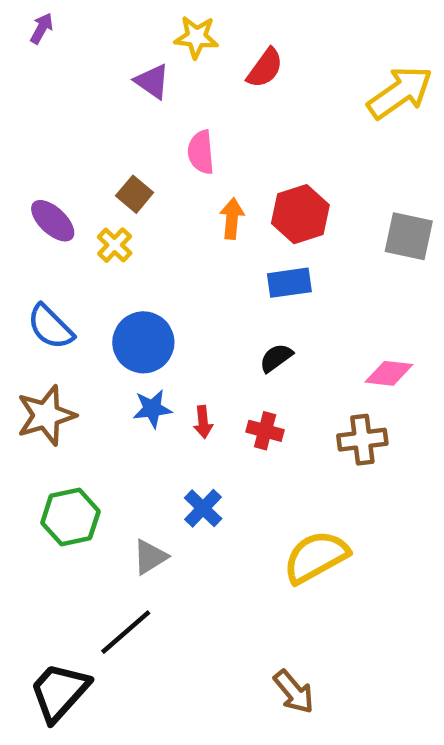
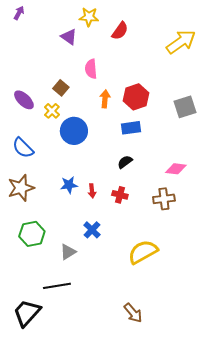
gray square: (409, 236) -> (185, 107), turned -30
blue circle: (143, 342) -> (74, 131), moved
black line: (126, 632) -> (57, 286), turned 32

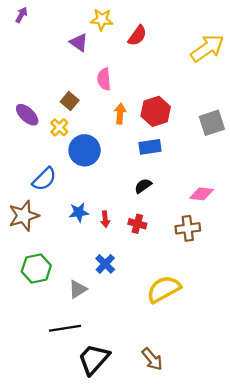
blue semicircle: (23, 148) -> (44, 179), moved, turned -90
black trapezoid: (27, 313) -> (94, 359), moved

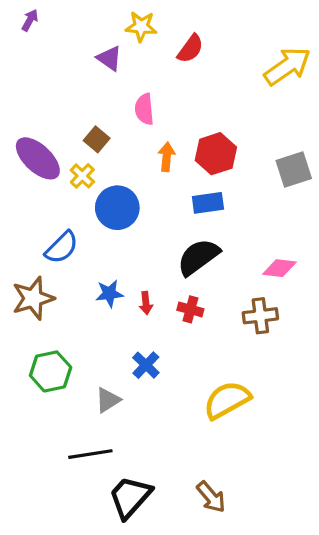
purple ellipse: (27, 115) -> (38, 158), size x1.4
black semicircle: (143, 186) -> (198, 257), size x1.8

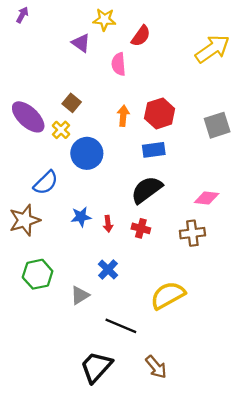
pink semicircle: (144, 109) -> (119, 64), moved
black line: (90, 454) -> (121, 326), moved, turned 32

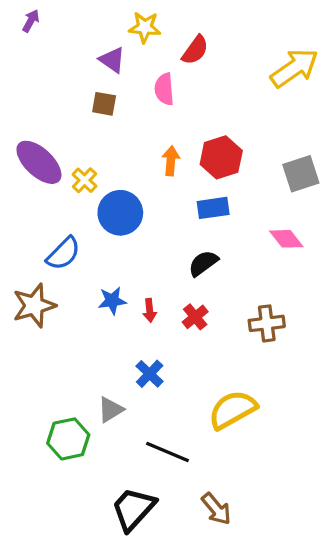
brown square: (72, 103) -> (104, 104), moved, turned -30
black semicircle: (147, 190) -> (203, 263), size x0.7
pink diamond: (207, 198) -> (286, 239), moved, turned 45
red cross: (141, 228) -> (195, 317), turned 36
green hexagon: (38, 274) -> (68, 439), moved

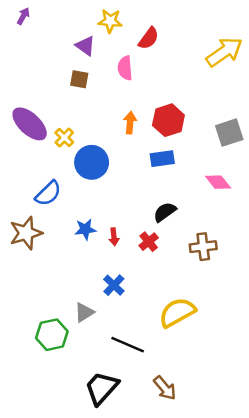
black semicircle: (203, 263) -> (165, 212), moved

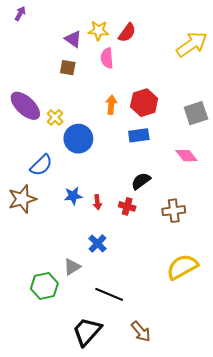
yellow star: (110, 21) -> (98, 31), moved
red cross: (149, 242) -> (127, 206), turned -35
yellow semicircle: (177, 312) -> (182, 267), moved

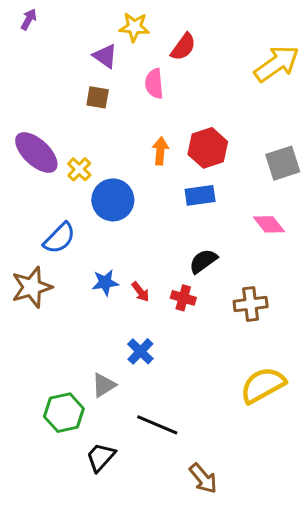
yellow star: (98, 31) -> (134, 27), moved
red arrow: (97, 202) -> (140, 292), turned -32
black trapezoid: (87, 331) -> (101, 457), moved, size x0.7

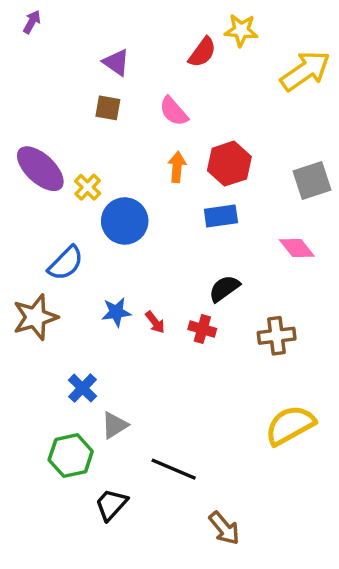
yellow star: (134, 27) -> (241, 30), moved
pink semicircle: (154, 84) -> (174, 111), moved, turned -36
blue cross: (140, 351) -> (82, 388), moved

